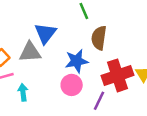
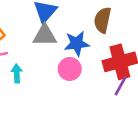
gray triangle: (30, 52) -> (45, 35), moved
purple line: (99, 101) -> (121, 86), moved

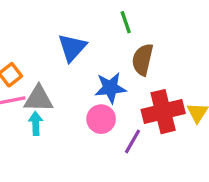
gray triangle: (45, 35) -> (39, 99), moved
purple line: (121, 86) -> (132, 141), moved

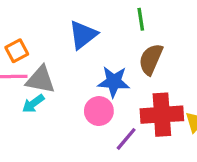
cyan arrow: (36, 123) -> (33, 104), turned -135

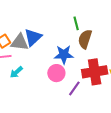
green line: (141, 19) -> (76, 23), moved
blue triangle: (83, 35) -> (33, 37), moved
gray triangle: (40, 80) -> (20, 42), moved

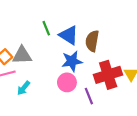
green line: (76, 23) -> (46, 28), moved
blue triangle: (33, 37) -> (69, 35), moved, turned -36
purple line: (74, 88) -> (89, 96), turned -49

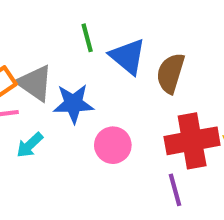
gray triangle: (22, 55) -> (35, 83), turned 30
blue star: (72, 61) -> (73, 104), moved
purple line: (89, 96) -> (175, 190), moved

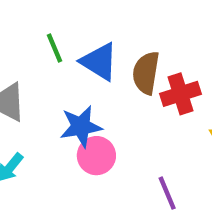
blue star: (73, 104) -> (81, 126), moved
red cross: (192, 141) -> (181, 94), moved, size x0.7

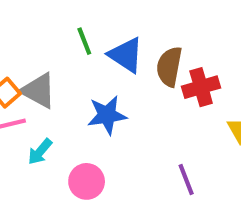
pink circle: (96, 156) -> (87, 181), moved

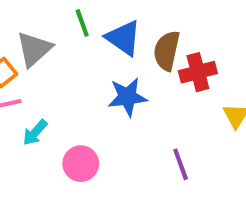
gray triangle: (38, 91) -> (34, 49), moved, turned 48
blue star: (107, 115) -> (127, 97), moved

